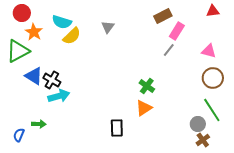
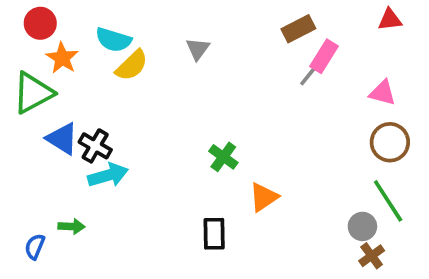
gray line: (169, 50) -> (309, 75), moved
green cross: (147, 86) -> (223, 157), moved

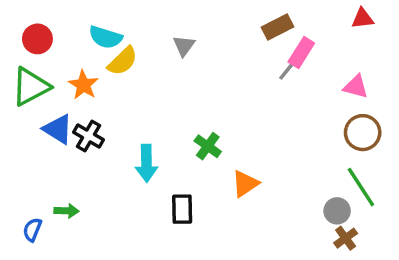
red circle: (40, 23) -> (37, 39), moved
orange star: (62, 58) -> (83, 85), moved
cyan arrow: (108, 175) -> (146, 163), moved, turned 105
black rectangle: (214, 234) -> (182, 209), moved

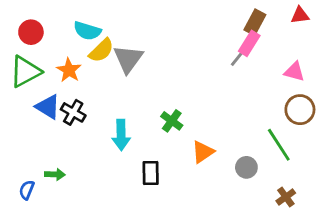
brown rectangle: (277, 27) -> (255, 22), moved, turned -35
gray triangle: (184, 46) -> (128, 59), moved, size x1.6
green line: (361, 187) -> (279, 145), moved
gray circle: (337, 211) -> (246, 167), moved

